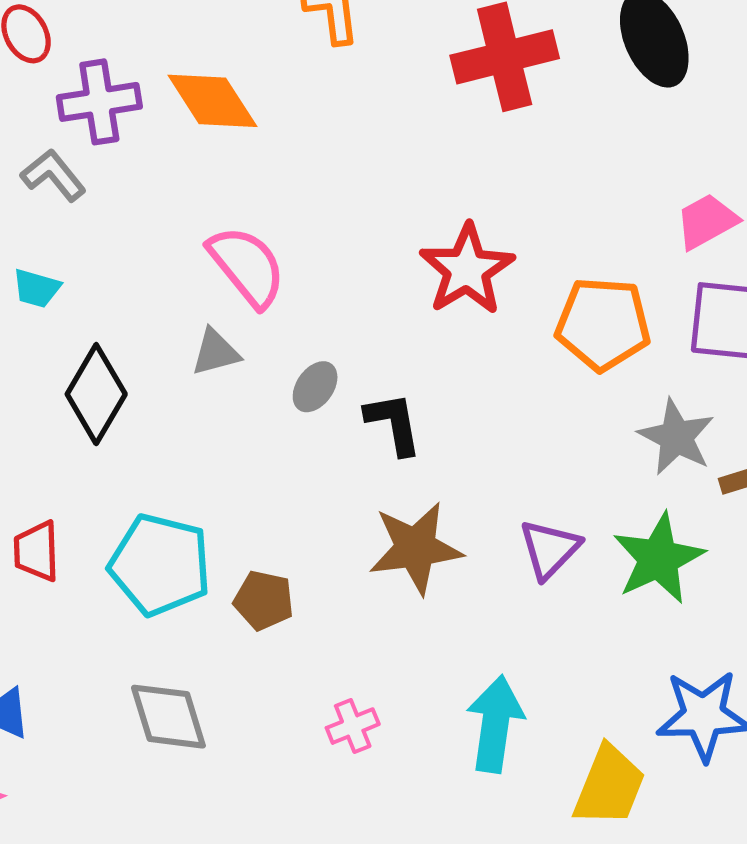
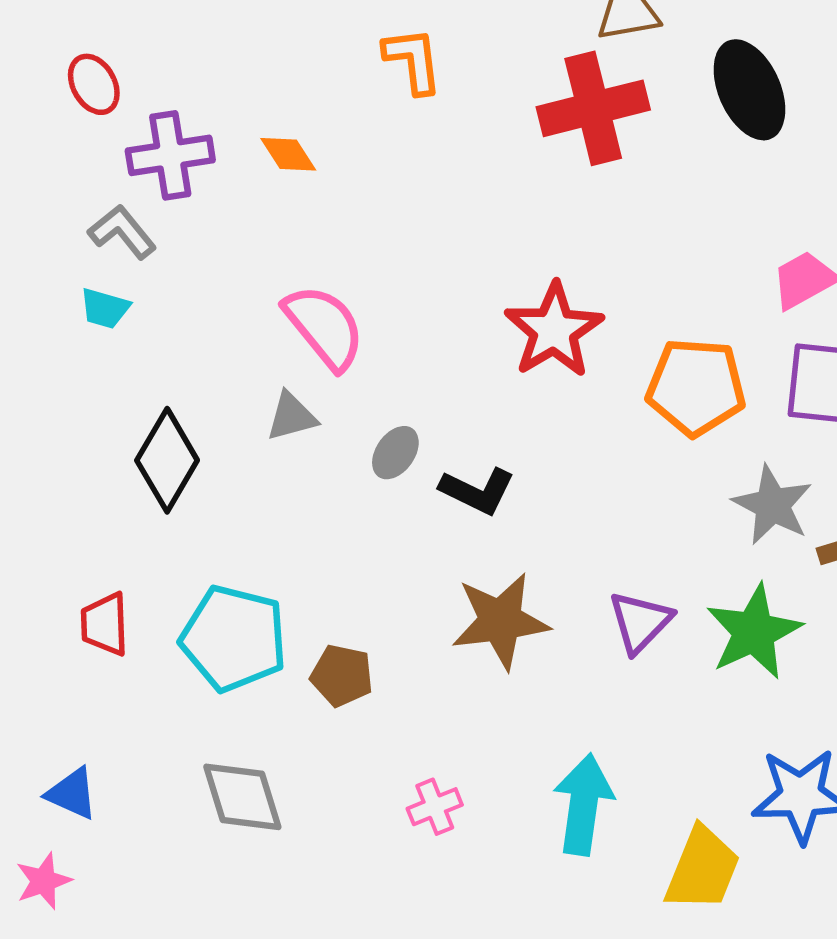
orange diamond: (212, 101) -> (288, 154), size x0.6
cyan trapezoid: (37, 288) -> (105, 308), moved
black L-shape: (394, 423) -> (477, 491), turned 126

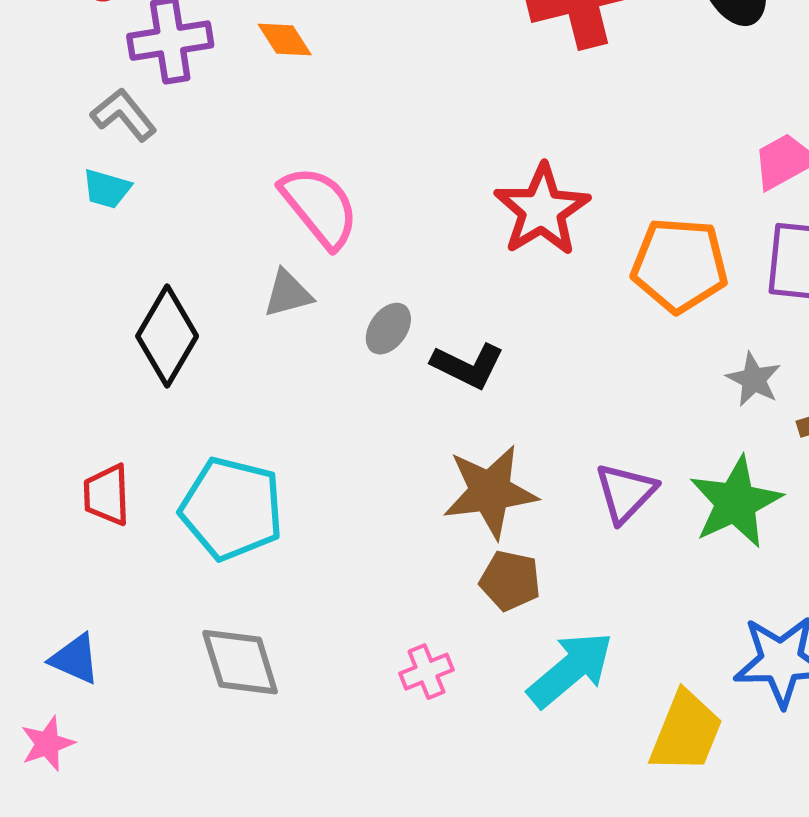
gray star: (772, 505) -> (754, 379), size x0.7
brown pentagon: (342, 676) -> (510, 581), moved
cyan arrow: (583, 804) -> (570, 670), turned 42

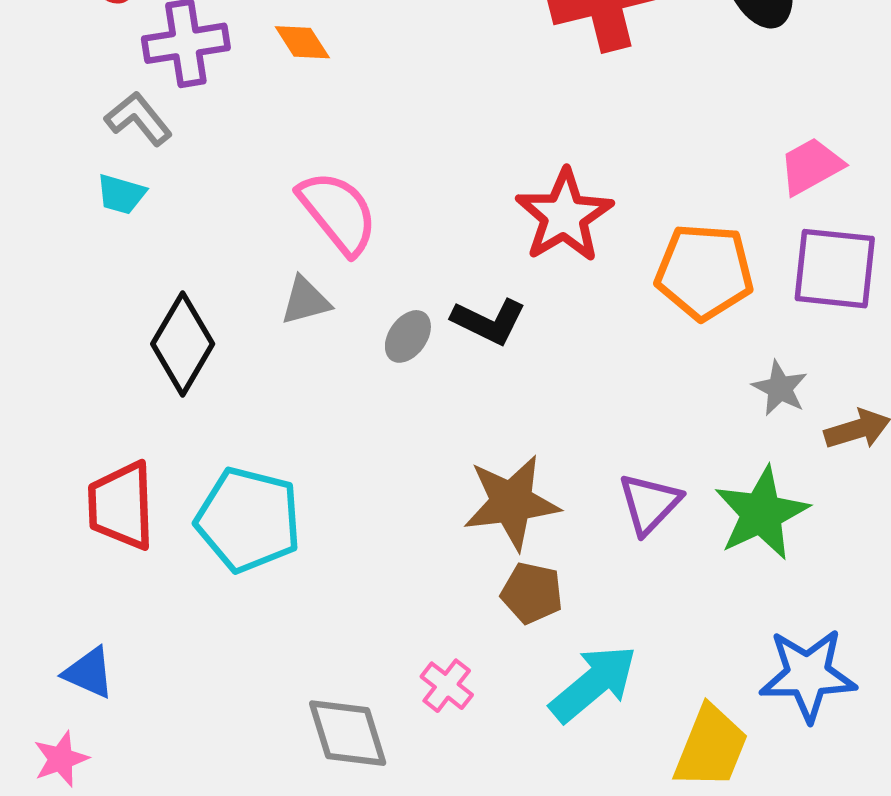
black L-shape: (468, 366) -> (489, 321), moved
red trapezoid: (107, 495) -> (121, 506), size x1.4
gray diamond: (240, 662) -> (348, 733), moved
pink cross: (426, 672) -> (447, 686), turned -30

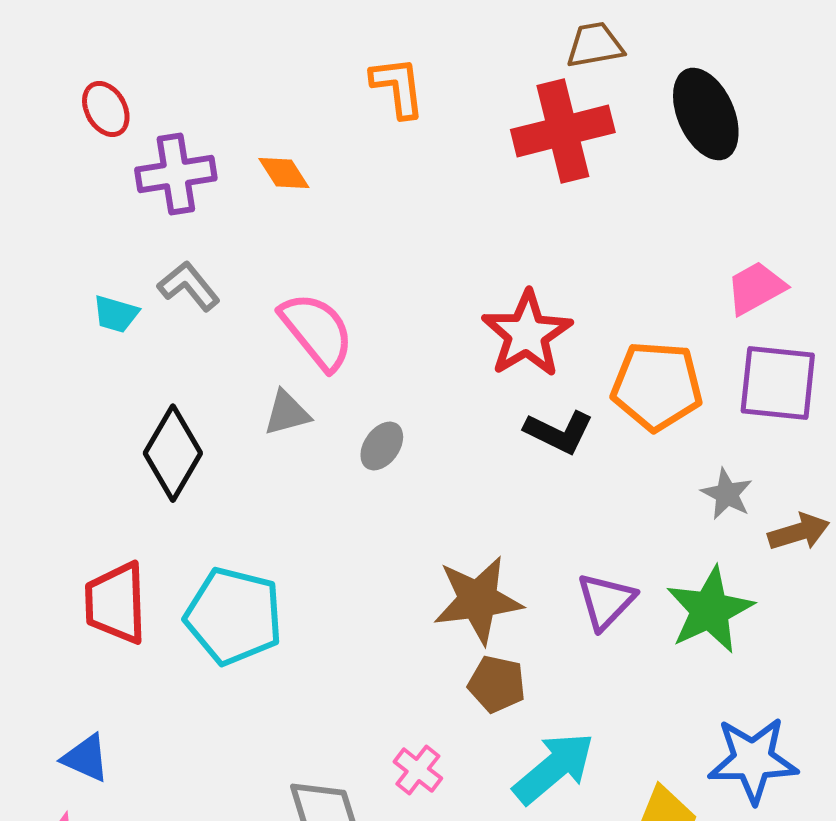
gray L-shape: (138, 119) -> (189, 286), moved
black L-shape: (489, 321) -> (559, 432), moved

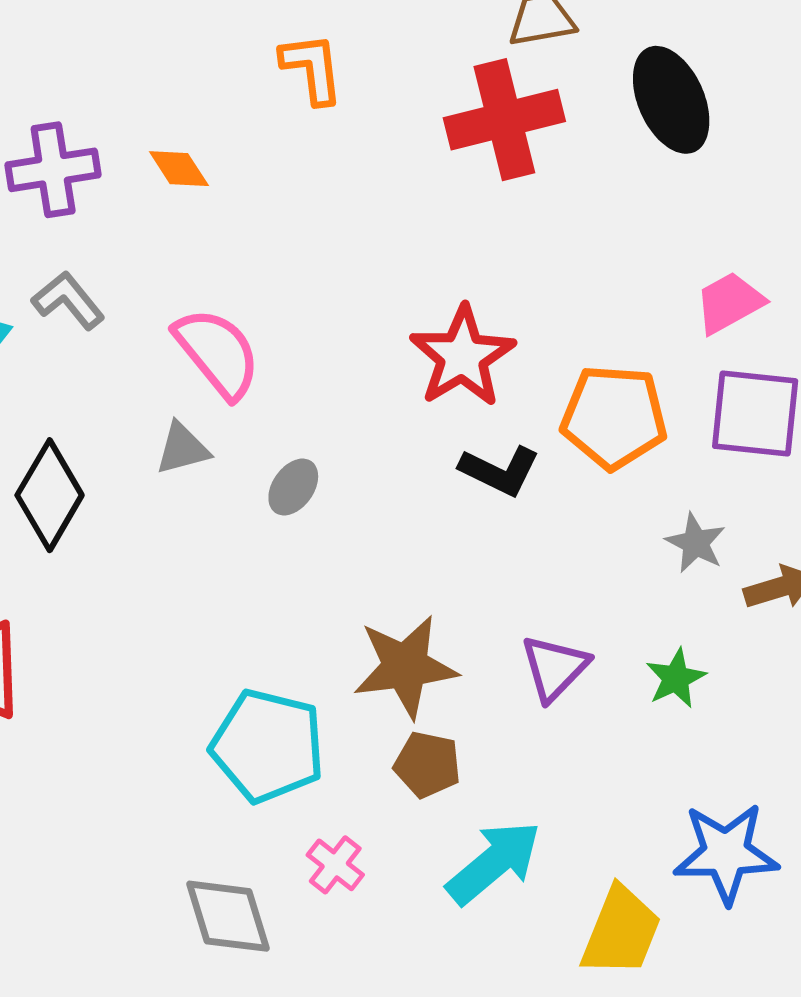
green star: (710, 610) -> (676, 678), size x0.6
cyan pentagon: (234, 616) -> (268, 746), moved

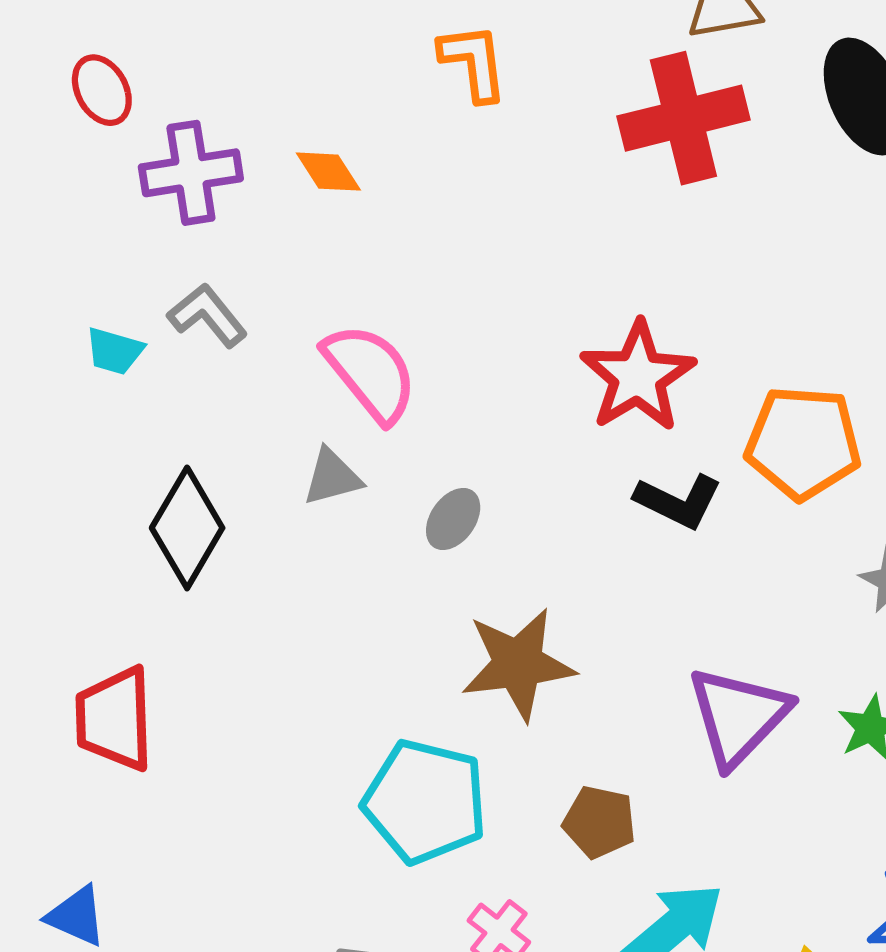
brown star: (405, 667) -> (518, 664), moved
purple triangle: (555, 668) -> (738, 716), size x1.4

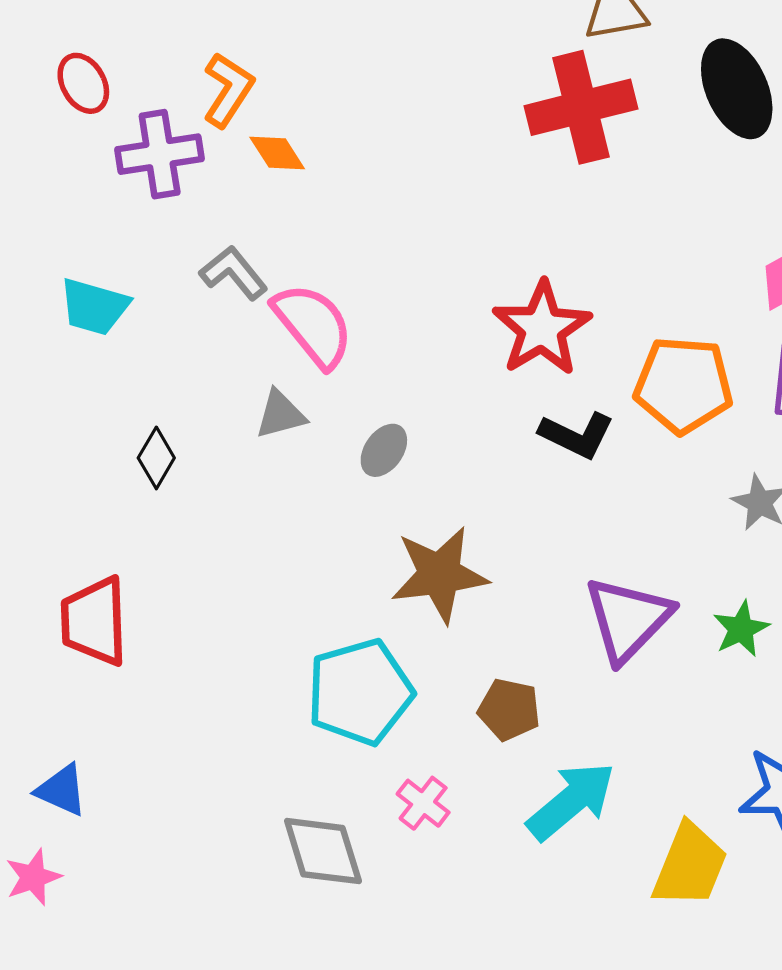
orange L-shape: (473, 62) -> (228, 90), moved, turned 40
gray L-shape: (207, 315) -> (234, 273), moved
cyan trapezoid: (115, 351) -> (94, 307), size x1.4
black diamond: (187, 528) -> (156, 458), size x0.6
cyan pentagon: (425, 802) -> (360, 692), turned -30

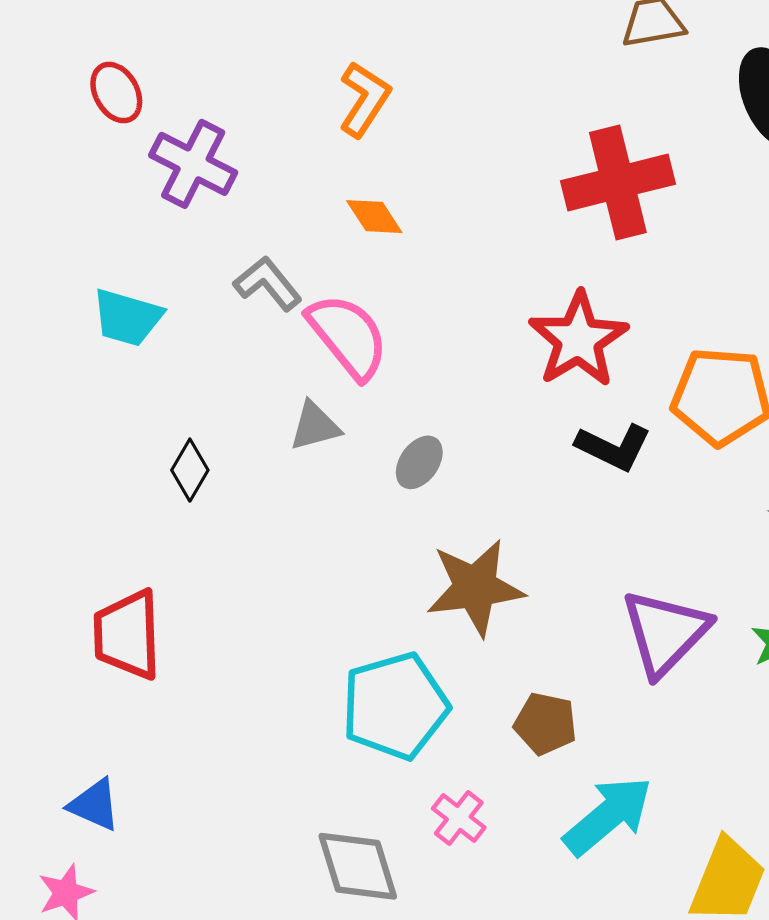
orange L-shape: (228, 90) -> (364, 99), moved
red cross: (581, 107) -> (618, 183), moved
orange diamond: (277, 153) -> (374, 217), moved
purple cross: (160, 154) -> (193, 164), turned 36

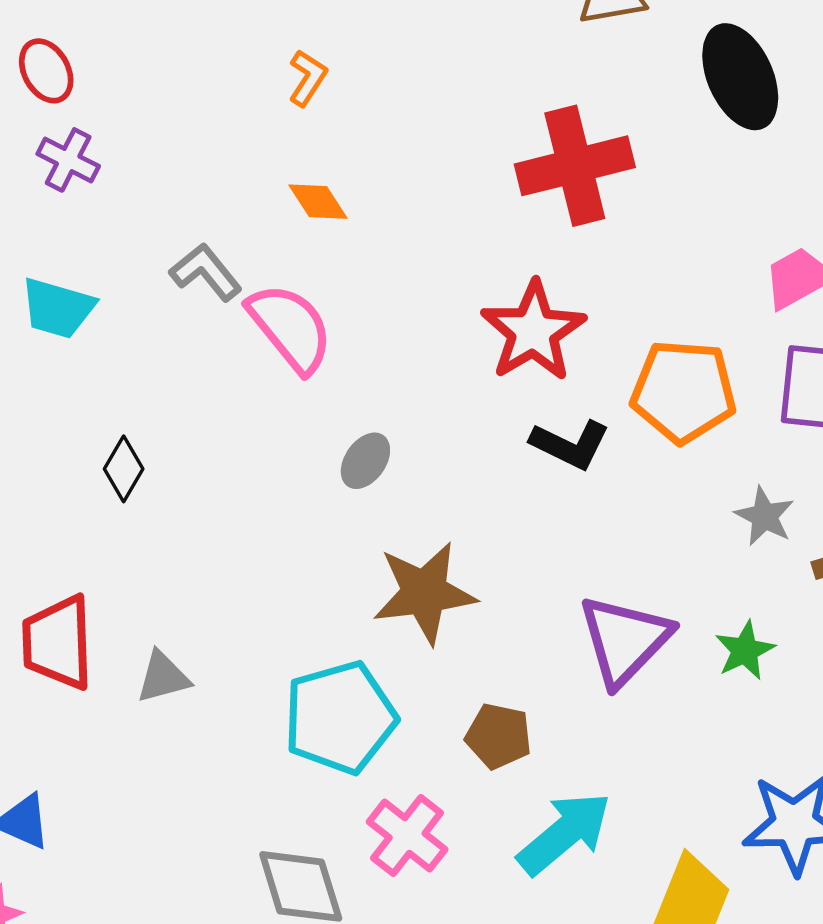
orange L-shape: (364, 99) -> (308, 78), size x0.7
purple cross: (193, 164) -> (68, 160), moved, size x0.7
gray triangle: (315, 426) -> (163, 677), moved
pink cross: (459, 818) -> (407, 836), size x1.4

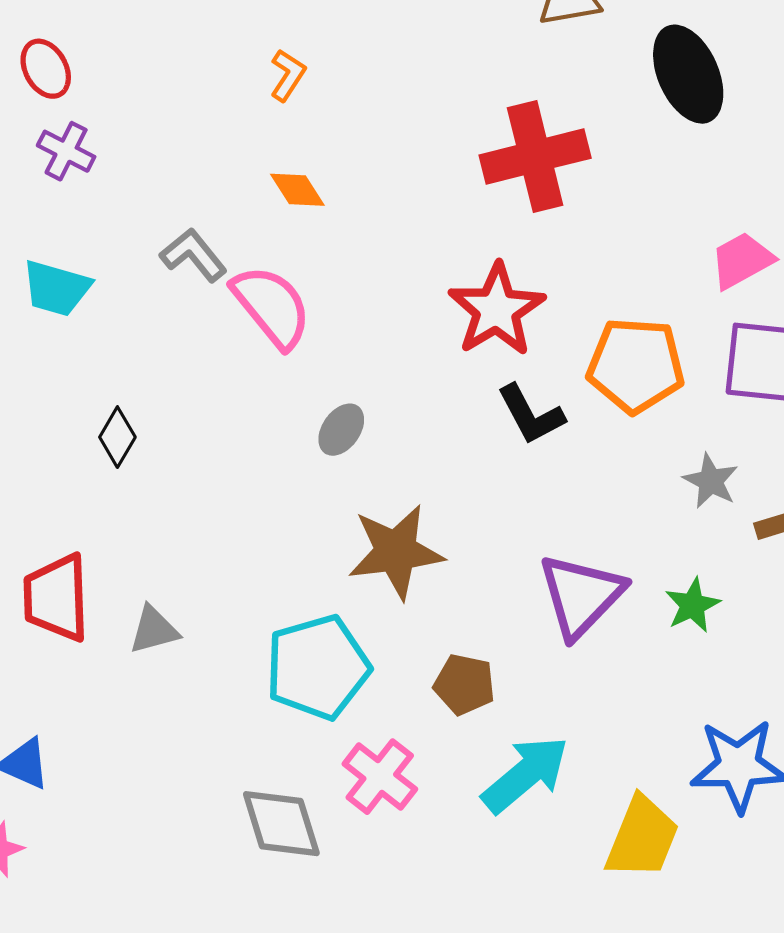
black L-shape: (570, 445) -> (531, 415), turned 36

